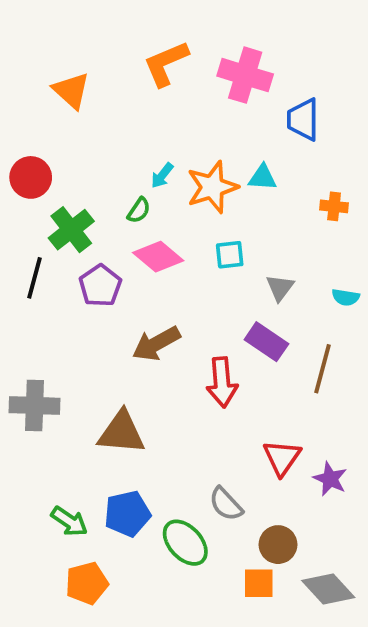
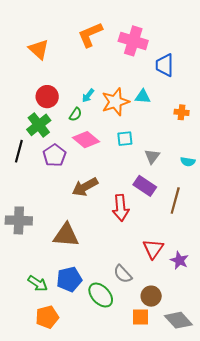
red circle: (31, 177) -> (47, 97), moved

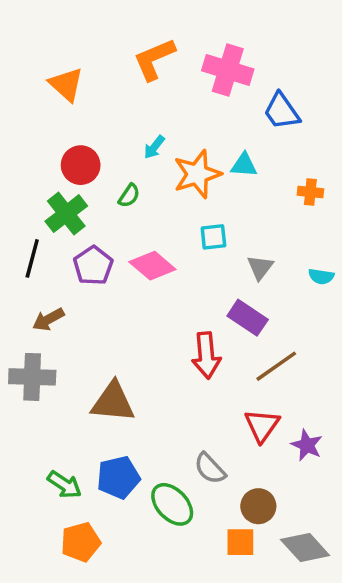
blue trapezoid: (165, 65) -> (282, 111), turned -35
cyan arrow: (88, 96) -> (154, 147), moved
pink diamond: (86, 140) -> (152, 266), moved
brown arrow: (85, 187) -> (48, 319), moved, size x0.7
brown line: (175, 201) -> (276, 366), moved, turned 40

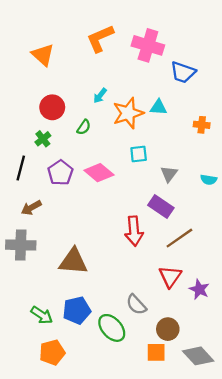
blue trapezoid: (282, 111) -> (183, 72), turned -36
green cross: (66, 214) -> (43, 139), size x0.6

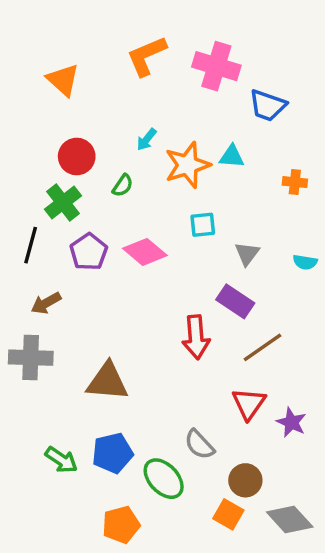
green cross: (43, 139) -> (63, 203), size x1.5
orange pentagon: (52, 352) -> (121, 525), moved
orange square: (156, 352) -> (228, 514), turned 30

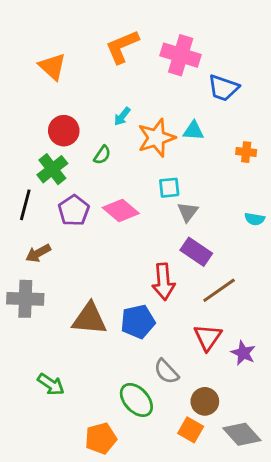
gray triangle: (247, 254) -> (188, 212), moved
blue pentagon: (112, 453) -> (138, 322), moved

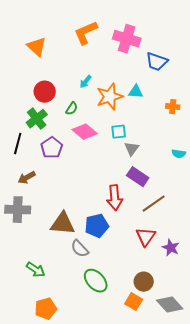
pink diamond: (121, 210) -> (85, 132), moved
gray semicircle: (166, 371) -> (80, 249), moved
orange pentagon: (101, 438) -> (46, 309), moved

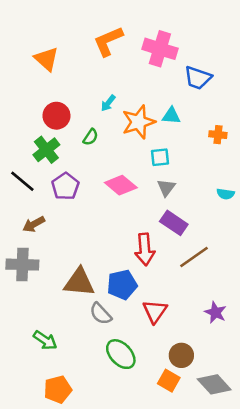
pink diamond: (85, 132) -> (121, 185), moved
cyan square: (119, 132) -> (160, 157), moved
black line: (18, 144) -> (22, 181), turned -65
red triangle: (146, 237) -> (155, 311), moved

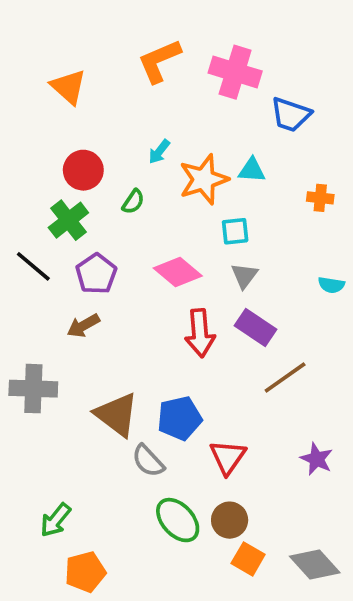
brown arrow: (34, 224) -> (83, 326), moved
red arrow: (145, 249) -> (200, 333), moved
brown triangle: (79, 282) -> (117, 415), turned 32
green arrow: (45, 340) -> (56, 520), moved, turned 95
brown circle: (181, 355) -> (230, 520), moved

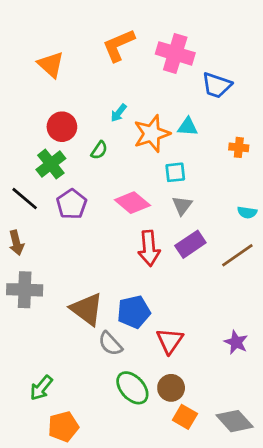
brown arrow: (83, 326) -> (16, 243), moved, turned -75
purple rectangle: (255, 328) -> (190, 244), turned -68
brown line: (285, 377) -> (237, 255), moved

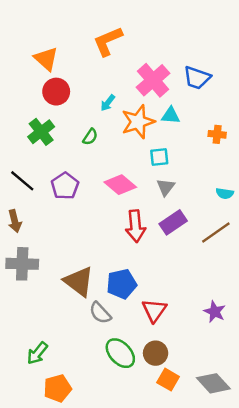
pink cross: (175, 53) -> (153, 80), moved, turned 32
red circle: (62, 127) -> (56, 92), moved
green cross: (51, 164) -> (41, 132), moved

